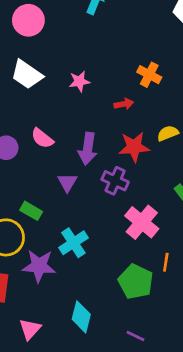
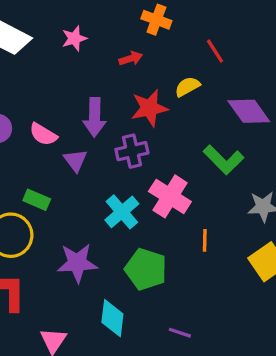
pink semicircle: (42, 138) -> (43, 134), moved
purple cross: (115, 181) -> (132, 151), turned -30
cyan cross: (73, 243) -> (122, 212), moved
purple star: (39, 266) -> (77, 263), moved
green pentagon: (136, 282) -> (146, 269), moved

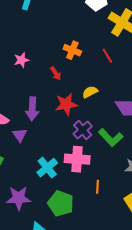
red line: (215, 51) -> (107, 56), moved
red arrow: (131, 58) -> (56, 73), turned 72
purple cross: (132, 151) -> (83, 130), moved, turned -30
pink cross: (170, 196) -> (77, 159), turned -30

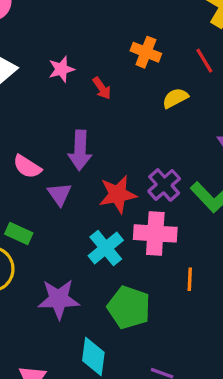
red arrow: (56, 73) -> (102, 88), moved
yellow semicircle: (90, 92) -> (175, 98), moved
red star: (66, 104) -> (118, 194), moved

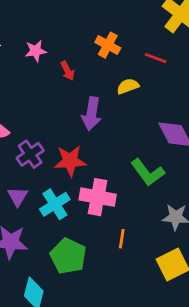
red line: (204, 61) -> (156, 58), turned -45
purple arrow: (80, 150) -> (91, 114), moved
purple cross: (164, 185) -> (30, 154), moved
purple triangle: (59, 194) -> (18, 197), moved

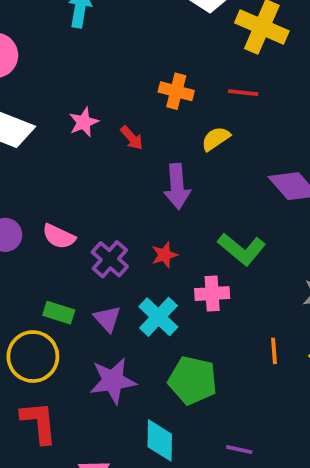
red star: (70, 161) -> (164, 255), size x0.6
green L-shape: (148, 172) -> (242, 249), moved
pink cross: (98, 197) -> (212, 294), size x0.7
orange line: (122, 239) -> (274, 351), moved

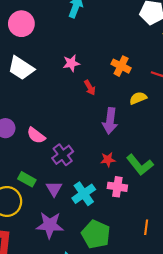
pink star: (84, 122) -> (71, 63), moved
red star: (164, 255) -> (108, 160), moved

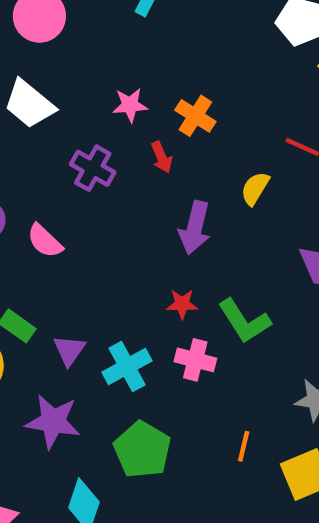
orange cross: (121, 66) -> (195, 116), moved
yellow semicircle: (138, 98) -> (255, 188), turned -42
purple cross: (63, 155) -> (93, 168), moved, turned -30

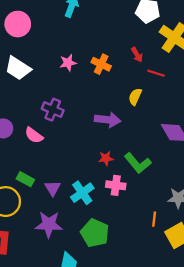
red arrow: (162, 157) -> (137, 55), moved
purple cross: (93, 168) -> (53, 110), moved
purple arrow: (195, 228) -> (108, 120), turned -90
orange line: (244, 446) -> (154, 219), moved

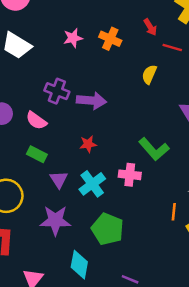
purple arrow: (108, 120) -> (91, 101), moved
red star: (106, 158) -> (88, 144), moved
green rectangle: (25, 179) -> (37, 154), moved

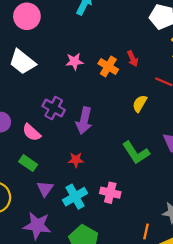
red arrow: (150, 27) -> (133, 59), moved
purple arrow: (91, 101) -> (84, 121), turned 90
green L-shape: (154, 149) -> (136, 153), moved

